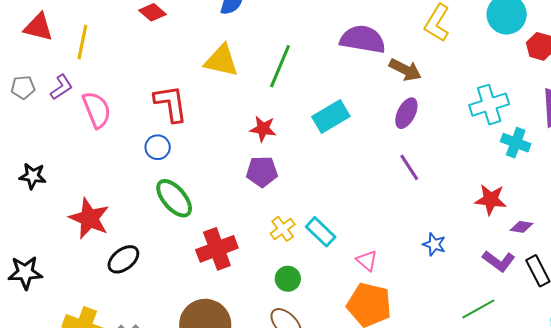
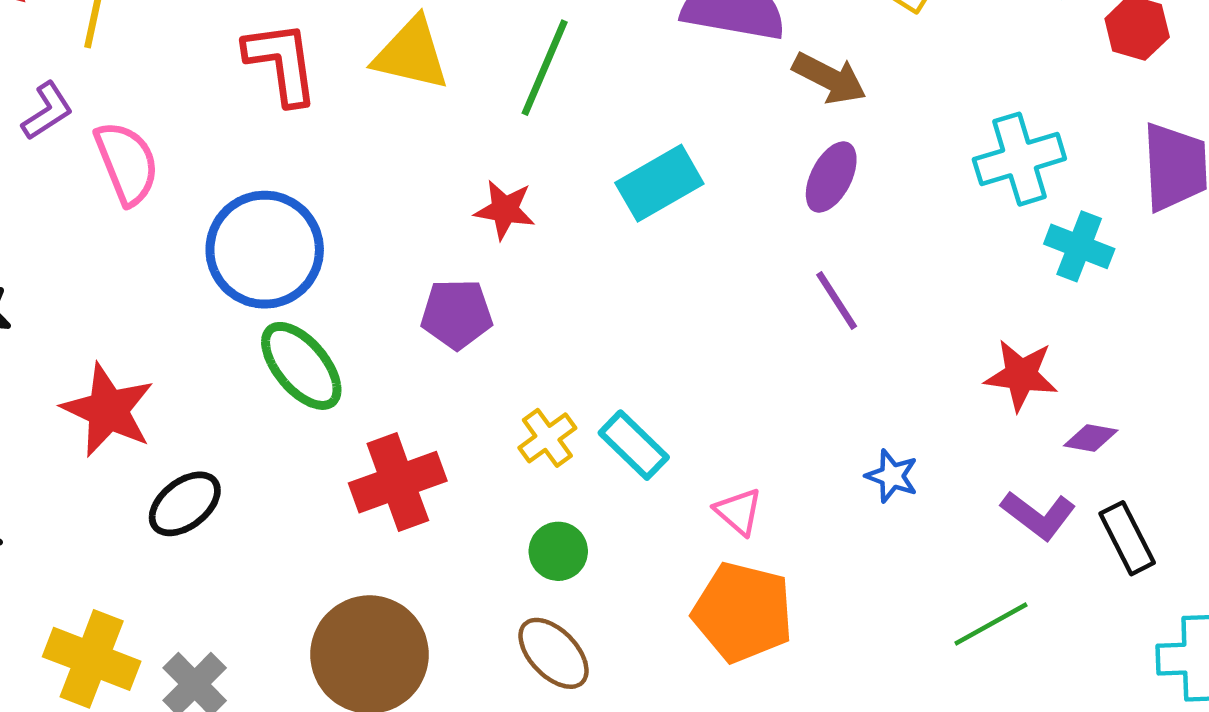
red L-shape: (171, 104) -> (281, 63), moved
blue circle: (158, 147) -> (265, 250), size x2.0
purple pentagon: (262, 172) -> (457, 314), moved

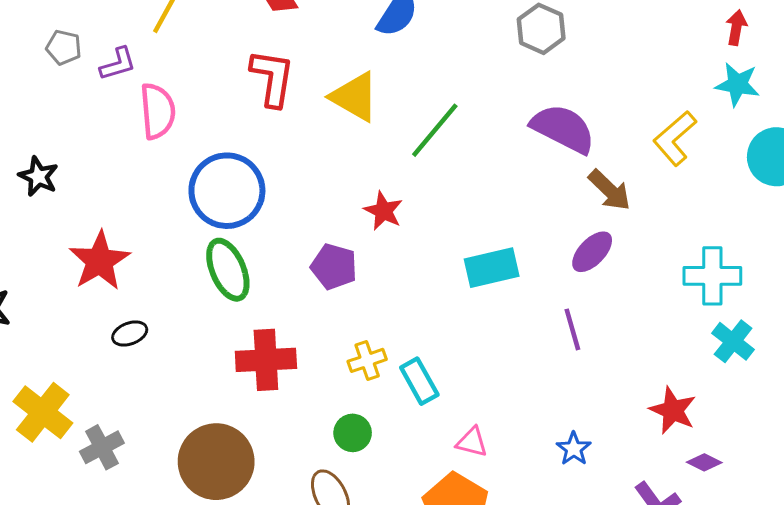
cyan rectangle: (659, 183) -> (492, 268), moved
black ellipse: (185, 504) -> (130, 333), size x0.7
pink triangle: (739, 512) -> (472, 442), turned -44

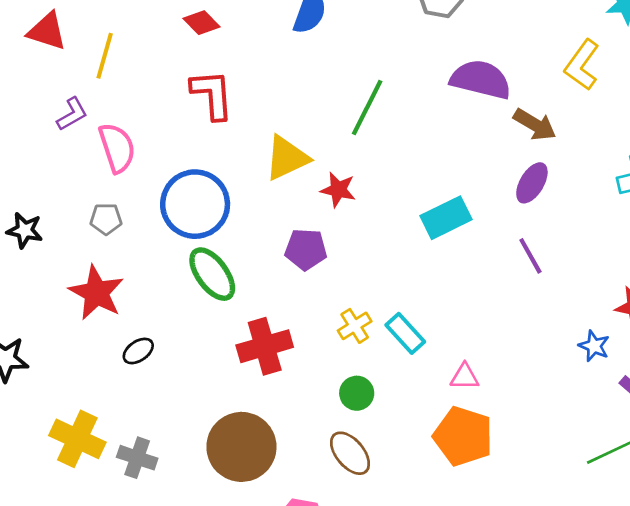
gray pentagon: (64, 47) -> (106, 219), moved
yellow triangle: (355, 97) -> (287, 158), moved, turned -42
gray cross: (102, 447) -> (137, 458), turned -30
blue star: (574, 449) -> (594, 346), moved

